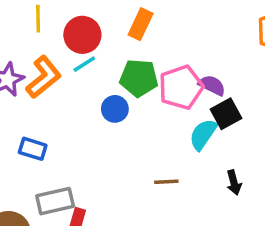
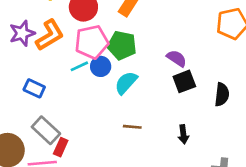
cyan line: (84, 64) -> (79, 66), moved
pink pentagon: (181, 87) -> (92, 42), moved
cyan semicircle: (203, 134) -> (126, 83), moved
gray rectangle: (55, 201) -> (46, 130), turned 48

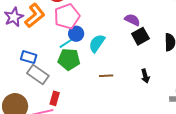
green pentagon: (122, 45) -> (69, 59), moved
cyan line: (79, 66) -> (66, 43), moved
gray rectangle: (46, 130) -> (38, 74), moved

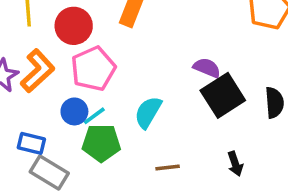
blue circle: (76, 34) -> (74, 111), moved
black square: (140, 36) -> (223, 95), size x1.4

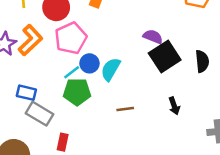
blue circle: (74, 111) -> (89, 63), moved

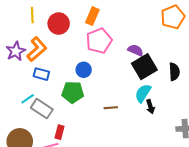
pink pentagon: (71, 38) -> (99, 41), moved
cyan semicircle: (111, 69) -> (143, 93), moved
cyan line: (72, 72) -> (28, 99), moved
blue rectangle: (26, 93) -> (41, 74), moved

